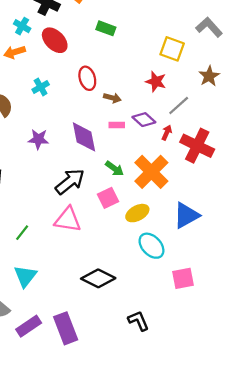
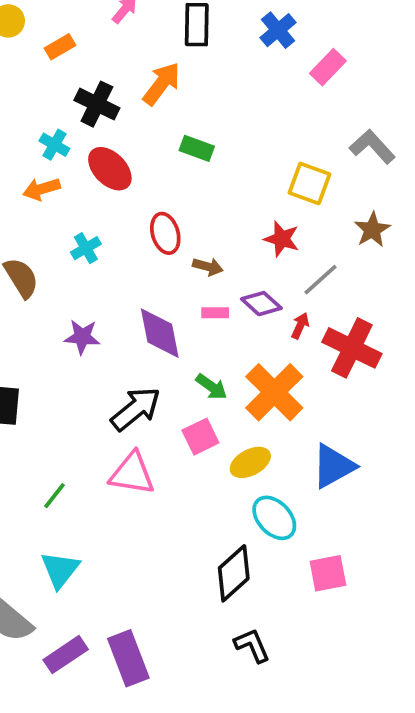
black diamond: (98, 278) -> (234, 573), moved, turned -68

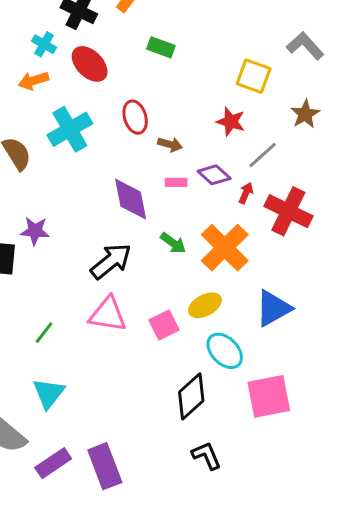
cyan cross: (86, 248) -> (70, 129), size x1.8
purple star: (82, 337) -> (35, 231), moved
pink square: (200, 437) -> (164, 325), moved
pink square: (328, 573) -> (269, 396), size x1.4

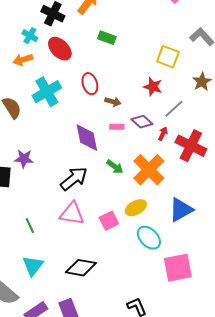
green line: (44, 333) -> (30, 226), turned -63
black diamond: (191, 396) -> (81, 268), moved, turned 52

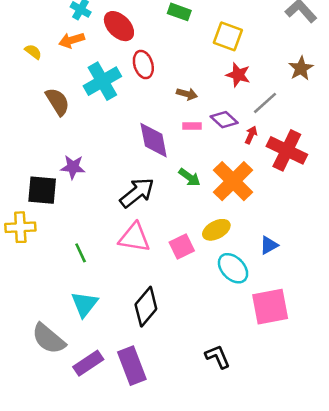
yellow square: (168, 57) -> (228, 36), moved
red ellipse: (90, 84) -> (143, 65), moved
blue triangle: (181, 210) -> (269, 245), moved, size x0.6
black diamond: (81, 268) -> (146, 307), turned -60

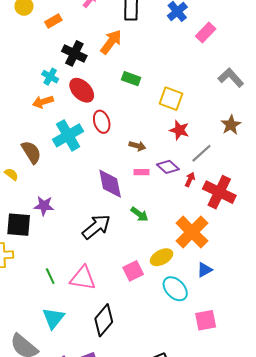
yellow semicircle: (33, 52) -> (11, 174), moved
orange cross: (233, 181) -> (192, 232), moved
pink triangle: (134, 237) -> (83, 278), moved
pink square: (270, 307) -> (206, 320), size x0.7

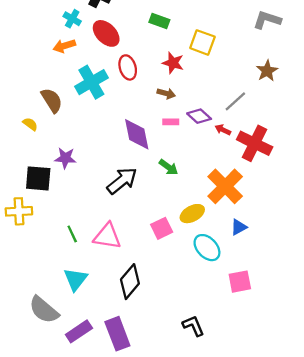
gray L-shape: (231, 78) -> (267, 20), turned -30
red star: (179, 130) -> (173, 63), moved
red arrow: (190, 179) -> (223, 130), turned -88

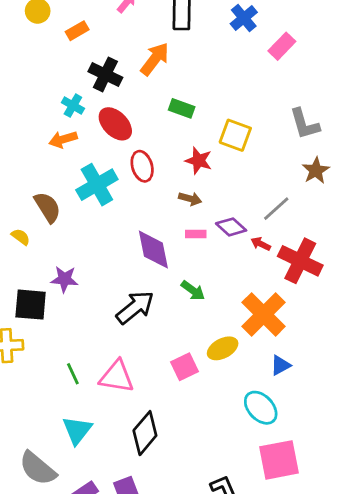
gray L-shape: (267, 20) -> (304, 124), moved, turned -124
cyan ellipse: (207, 248) -> (261, 408), moved
pink square: (240, 282) -> (279, 460), moved, size x1.4

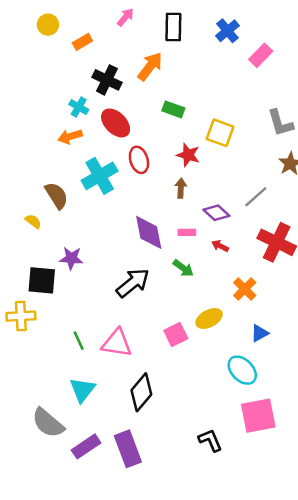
brown arrow: (190, 199) -> (181, 188), turned -102
pink rectangle: (196, 234) -> (187, 232), moved
red arrow: (261, 244) -> (220, 246), moved
orange cross: (264, 314) -> (245, 289), size x0.6

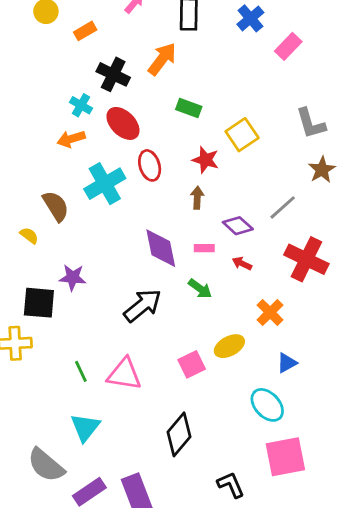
yellow square: (220, 133) -> (242, 135), turned 36
black diamond: (141, 392) -> (179, 434), moved

